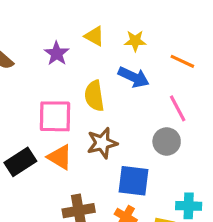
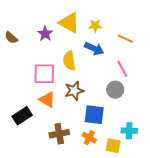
yellow triangle: (94, 36) -> (69, 23), size x1.6
black rectangle: (20, 162) -> (22, 116), moved

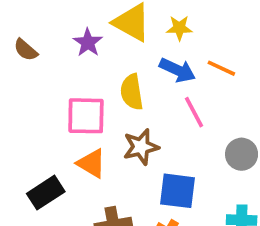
orange line: (125, 39) -> (221, 68), moved
pink line: (122, 69) -> (194, 112), moved
gray circle: (115, 90) -> (242, 154), moved

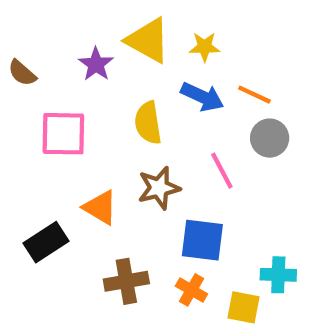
pink line: (194, 112) -> (222, 171), moved
pink square: (86, 116) -> (63, 134), moved
gray circle: (242, 154) -> (270, 138), moved

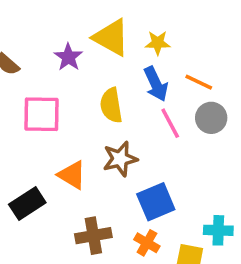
blue arrow: (202, 97) -> (156, 84), turned 40
pink line: (222, 171) -> (170, 123), moved
blue square: (202, 240) -> (156, 202), turned -30

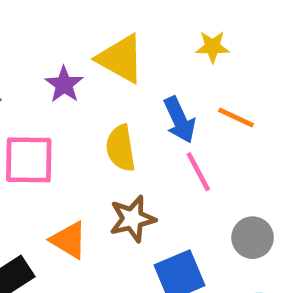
yellow star: (158, 43) -> (212, 47), moved
gray circle: (211, 118) -> (253, 238), moved

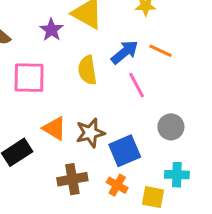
blue arrow: (180, 120) -> (125, 52), turned -104
brown star: (132, 219) -> (90, 133), moved

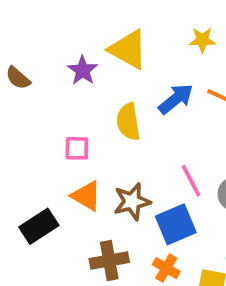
pink square: (29, 78) -> (77, 148), moved, size x0.6
pink line: (137, 85) -> (191, 181), moved

